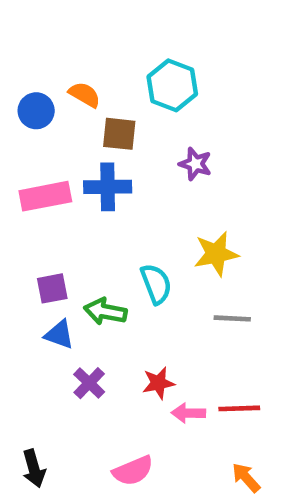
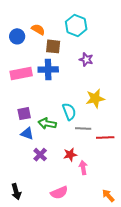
gray line: (232, 318) -> (83, 129), moved
red line: (239, 408) -> (105, 138), moved
pink arrow: (188, 413) -> (83, 168), turned 80

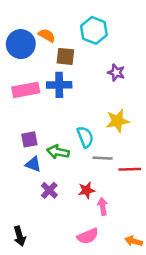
blue circle: (17, 36) -> (21, 44), size x1.5
purple star: (86, 59) -> (116, 73), moved
pink semicircle: (59, 193) -> (88, 236), moved
orange arrow: (108, 196) -> (134, 241), turned -32

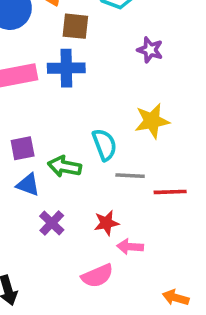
pink arrow: (103, 206) -> (130, 247), turned -77
pink semicircle: (88, 236) -> (97, 276), moved

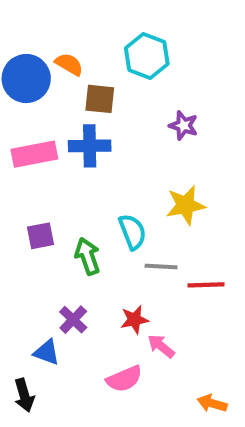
green arrow: (64, 166) -> (87, 256), turned 60
blue triangle: (28, 185) -> (47, 352), moved
pink arrow: (130, 247) -> (161, 346), turned 35

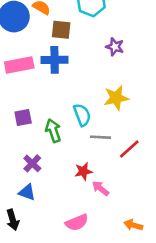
red line: (206, 285) -> (129, 149), turned -40
purple cross: (73, 320) -> (32, 163), moved
pink semicircle: (124, 379) -> (77, 222), moved

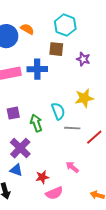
brown square: (61, 30) -> (56, 49), moved
purple cross: (32, 163) -> (20, 148), size x1.5
red star: (83, 171) -> (42, 177), moved

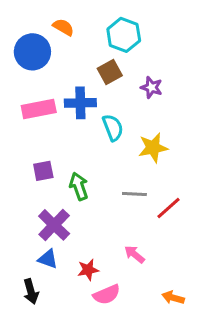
orange semicircle: (27, 29) -> (63, 27), moved
brown square: (56, 49) -> (110, 72), turned -35
cyan semicircle: (58, 111) -> (113, 128), moved

